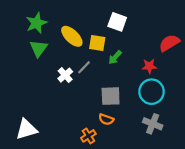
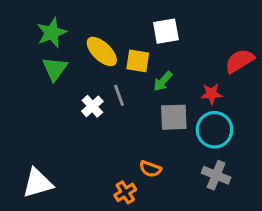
white square: (117, 22) -> (166, 31), turned -30
gray line: (84, 67) -> (119, 95), turned -64
gray square: (111, 96) -> (174, 117), moved

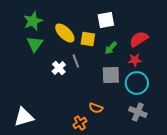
red semicircle: (240, 61) -> (139, 39), moved
green arrow: (163, 81) -> (111, 48), moved

